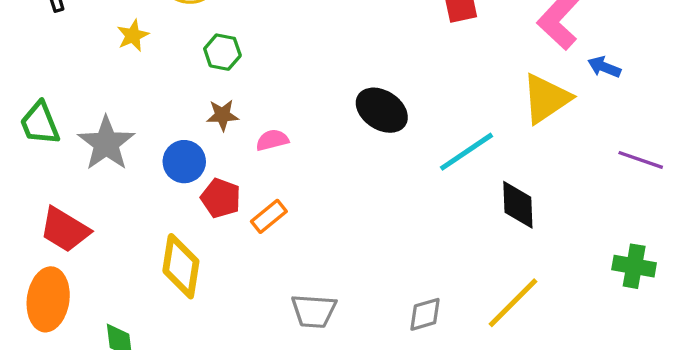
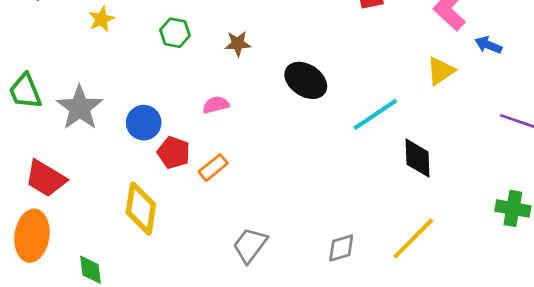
yellow triangle: (546, 99) -> (441, 71), size x0.7
brown star: (222, 115) -> (238, 44), moved
gray trapezoid: (314, 311) -> (250, 245), turned 123

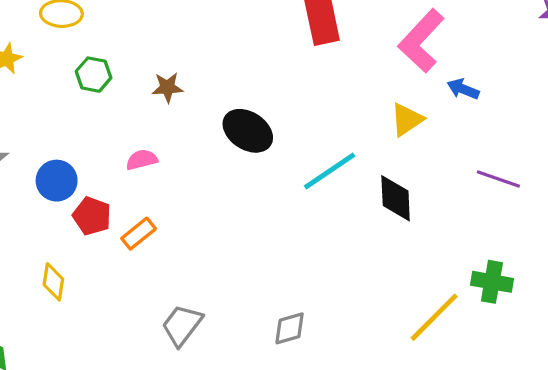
black diamond: (417, 158) -> (396, 198), moved
yellow diamond: (141, 208) -> (53, 282), size x0.6
yellow line: (413, 238) -> (434, 317), moved

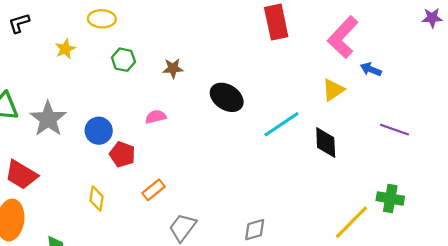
orange rectangle: (139, 234) -> (154, 190), moved

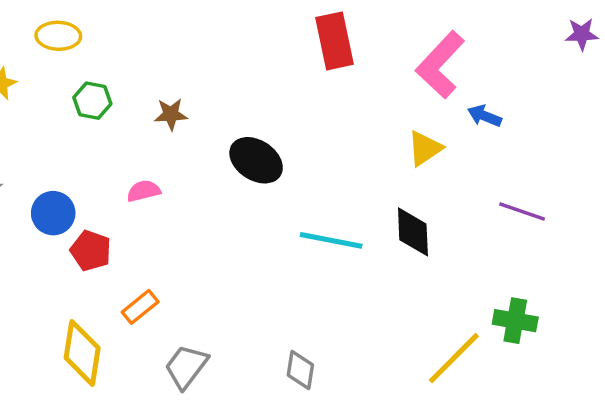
cyan line: (282, 124) -> (331, 240), moved, turned 45
yellow diamond: (97, 198) -> (82, 353), moved, size x1.6
gray diamond: (255, 230) -> (300, 370), turned -65

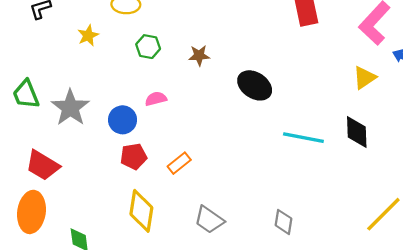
pink semicircle: (144, 191) -> (156, 99), moved
red pentagon: (91, 251) -> (134, 156), moved, turned -30
orange rectangle: (140, 307) -> (179, 163), moved
gray trapezoid: (186, 367) -> (209, 220), turned -92

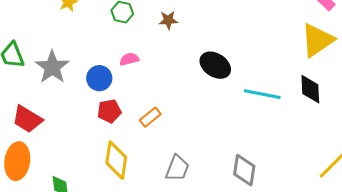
yellow triangle: (365, 78) -> (317, 40), size x1.6
black ellipse: (255, 85) -> (215, 65), moved
gray trapezoid: (209, 220) -> (177, 168), turned -104
gray diamond: (283, 222) -> (244, 170), size x1.4

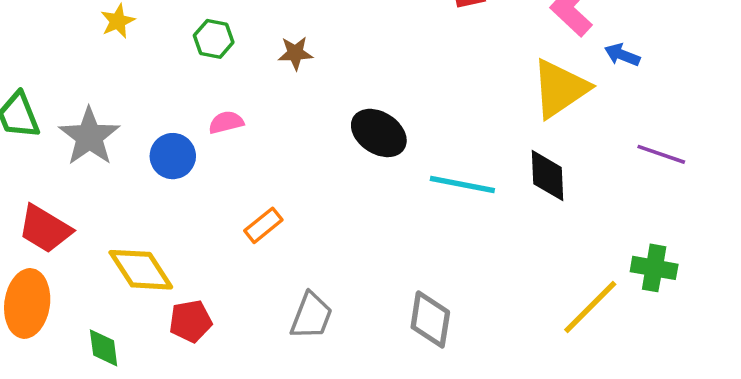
red pentagon: (109, 111) -> (191, 321), moved
yellow diamond: (116, 160) -> (141, 270), moved, turned -42

